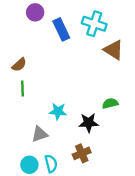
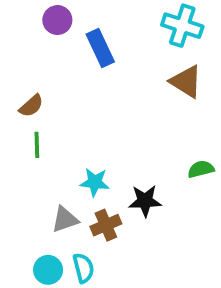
cyan cross: (94, 24) -> (182, 26), moved
green semicircle: (110, 103) -> (201, 169), moved
brown cross: (82, 153) -> (106, 225), moved

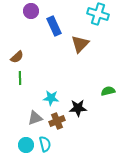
brown triangle: (186, 82) -> (80, 44), moved, turned 42

